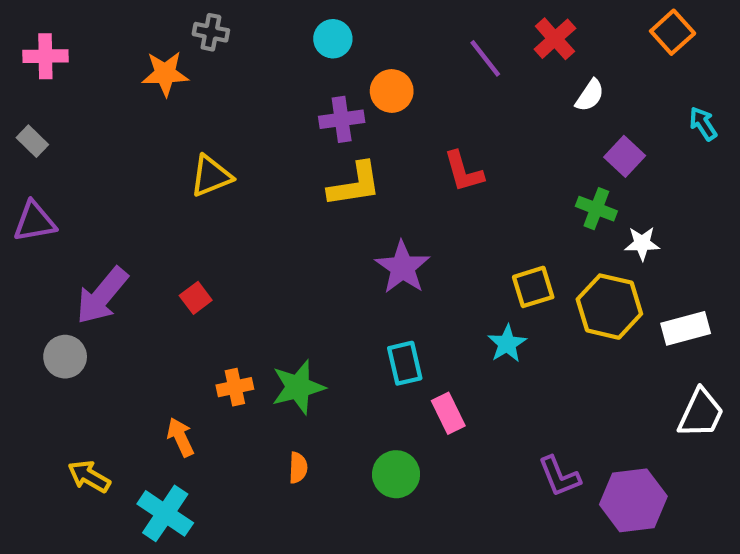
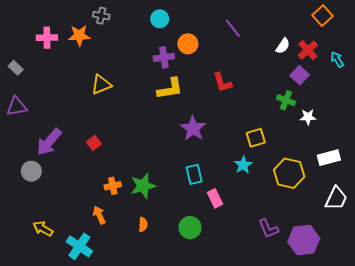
red cross: (555, 39) -> (308, 50), moved
pink cross: (45, 56) -> (47, 38), moved
yellow hexagon: (609, 307) -> (289, 173), moved
orange arrow: (180, 437) -> (99, 215), moved

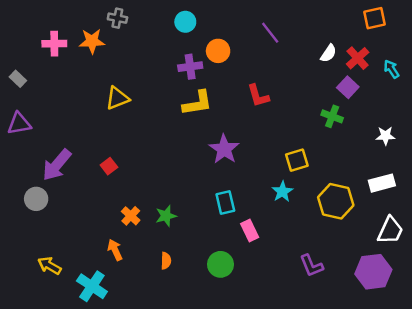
orange square: (323, 16) -> (375, 18), turned 30
white star: (308, 117) -> (385, 136), moved
orange cross: (113, 186) -> (131, 216), turned -35
green star: (143, 186) -> (166, 216), size x0.7
purple hexagon: (304, 240) -> (373, 272), moved

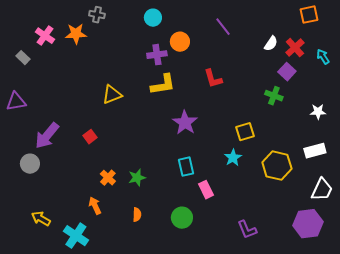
pink cross: (54, 44) -> (45, 36), turned 36
gray rectangle: (18, 79) -> (23, 58), moved
yellow triangle: (117, 98) -> (112, 95), moved
purple L-shape: (311, 266) -> (247, 230), moved

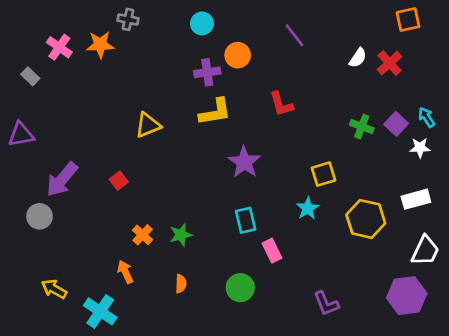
cyan arrow: (323, 57) -> (427, 117), moved
purple square: (287, 72) -> (396, 124), moved

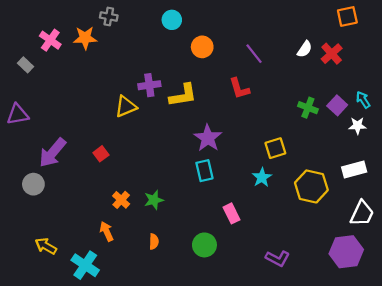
purple line: (294, 35) -> (254, 54), moved
purple cross: (207, 72) -> (149, 85), moved
cyan rectangle: (246, 220) -> (204, 171), moved
purple L-shape: (326, 304) -> (278, 258), turned -40

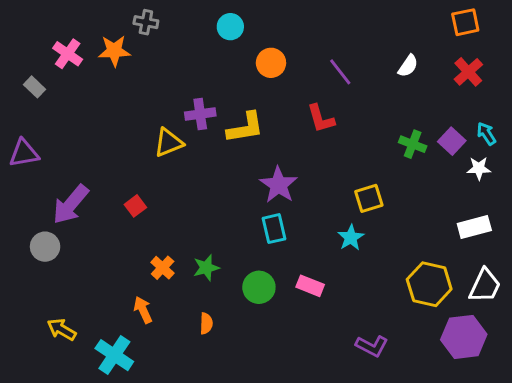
red cross: (332, 54) -> (468, 72), moved
yellow hexagon: (311, 186) -> (429, 284), moved
pink rectangle: (231, 213) -> (310, 286), turned -42
green circle: (204, 245) -> (259, 287), moved

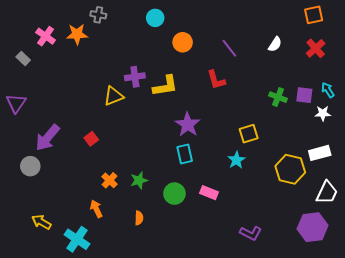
purple square: (452, 141) -> (304, 95), turned -36
purple triangle: (24, 153) -> (16, 103), turned -45
yellow hexagon: (429, 284) -> (290, 169), moved

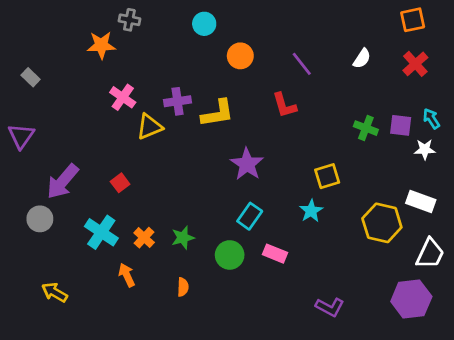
pink cross: (46, 36) -> (123, 97), moved
white rectangle: (320, 153) -> (421, 202), turned 35
cyan rectangle: (185, 154) -> (250, 216), moved, turned 48
cyan cross: (77, 239) -> (101, 232), moved

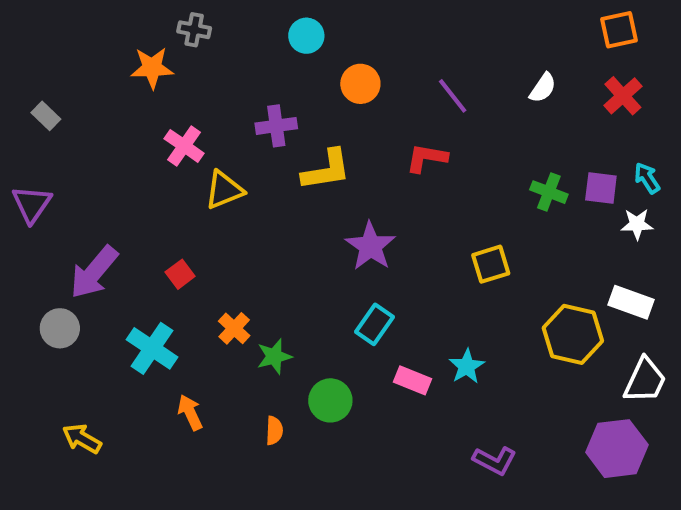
purple cross: (177, 101) -> (276, 126), moved
red L-shape: (284, 105) -> (427, 158), turned 116
cyan star: (311, 211) -> (467, 366), moved
orange cross: (144, 238) -> (234, 328), moved
green circle: (230, 255) -> (330, 400), moved

